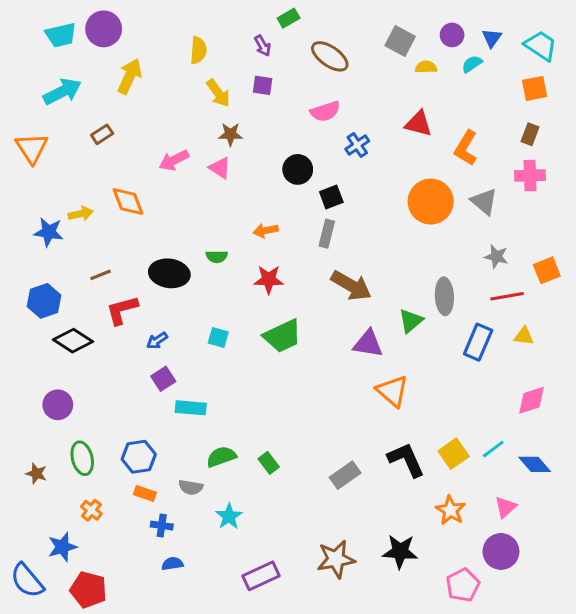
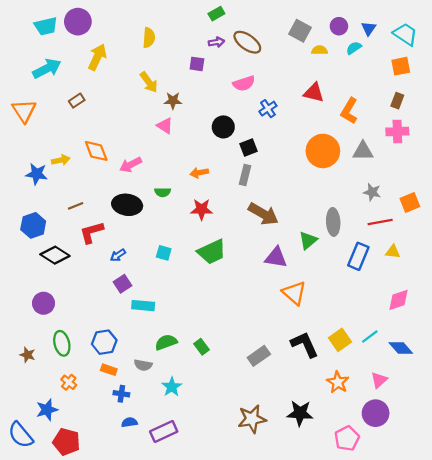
purple arrow: (263, 46) -> (216, 42), moved, turned -70
yellow arrow: (218, 93) -> (149, 82), moved
pink arrow: (174, 160) -> (131, 165), moved
gray triangle: (484, 202) -> (363, 151), turned -40
purple rectangle: (261, 576) -> (164, 431), moved

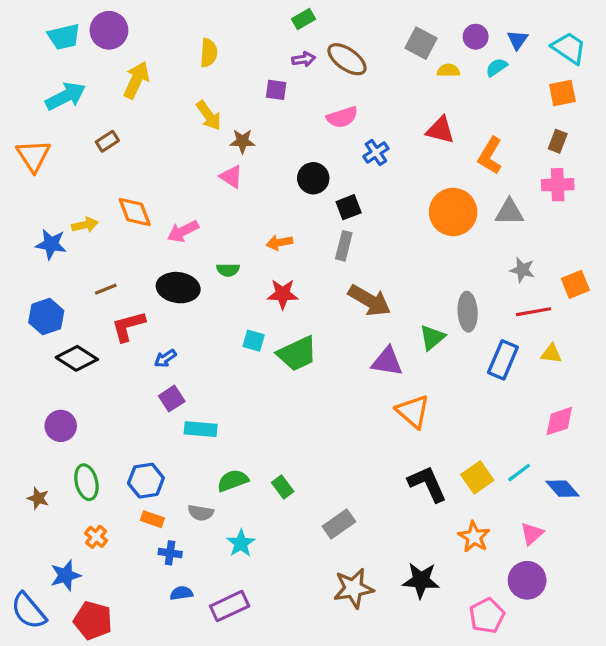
cyan square: (164, 253) -> (254, 341), moved
gray rectangle: (259, 356) -> (339, 524), moved

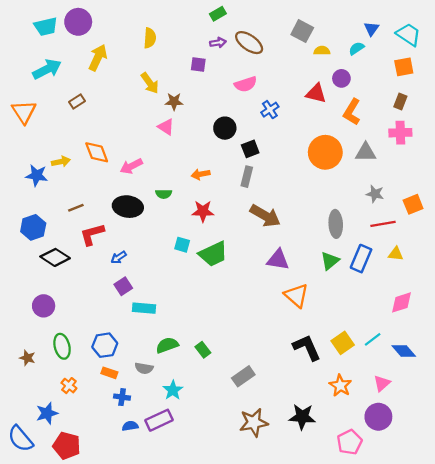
purple circle: (476, 37) -> (341, 78), moved
green triangle: (432, 337) -> (330, 261), moved
purple rectangle: (230, 606) -> (159, 420), moved

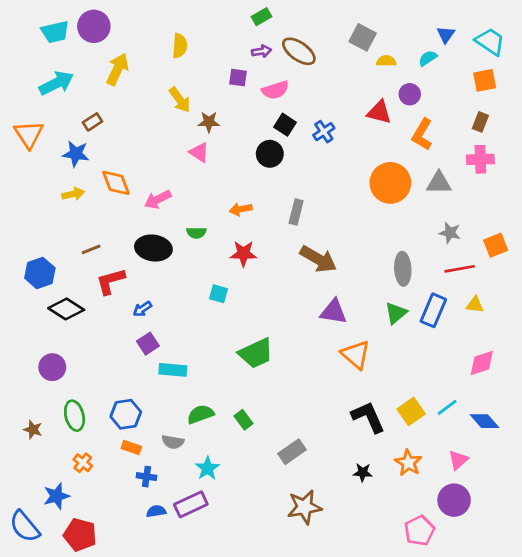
pink semicircle: (246, 84) -> (275, 90), moved
black square: (250, 149) -> (285, 125), moved, turned -36
blue star: (37, 175) -> (76, 154), moved
green trapezoid: (213, 254) -> (256, 353), moved
black star: (302, 417) -> (363, 472), moved, size x0.6

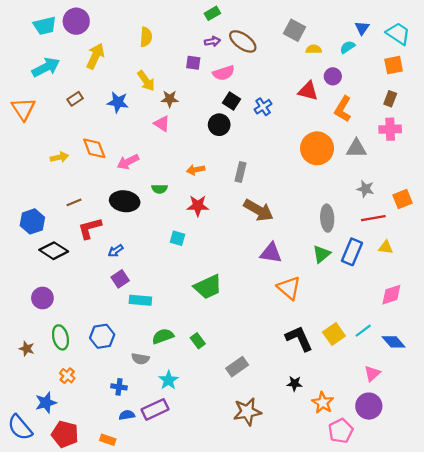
blue star: (76, 154) -> (118, 102), moved
orange rectangle: (131, 447) -> (108, 440), moved
orange star: (408, 463) -> (323, 403), moved

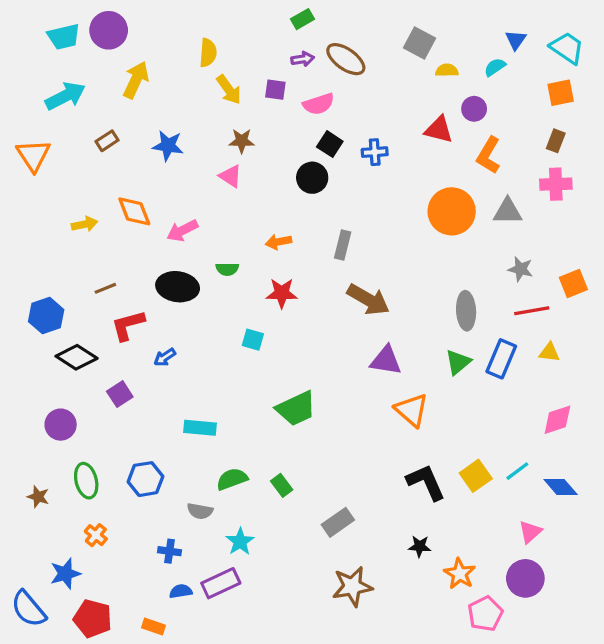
yellow arrow: (146, 81) -> (229, 90), moved
blue cross: (263, 107) -> (375, 152), turned 30
purple square: (120, 279) -> (120, 394), moved

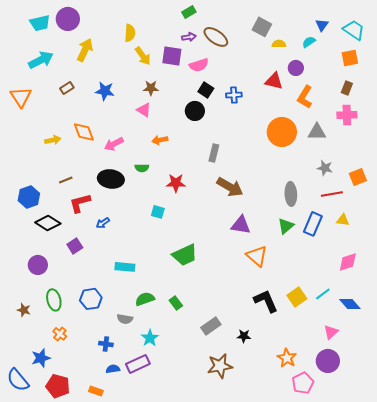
purple square: (275, 90) -> (172, 56), size x1.5
orange arrow: (279, 242) -> (160, 140), moved
black star: (420, 546) -> (244, 336), moved

